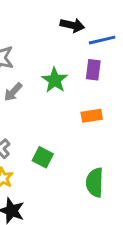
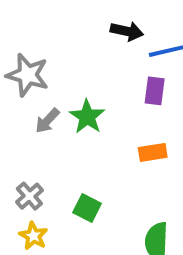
green star: (55, 80) -> (87, 117), moved

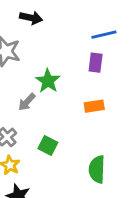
black arrow: (127, 31) -> (31, 18), moved
gray arrow: (47, 121) -> (27, 102), moved

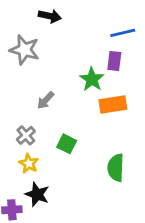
green star: (48, 81) -> (92, 79), moved
orange rectangle: (94, 106) -> (113, 105), size x1.4

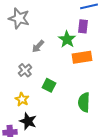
gray arrow: (46, 100) -> (38, 46), moved
gray cross: (26, 135) -> (25, 70), moved

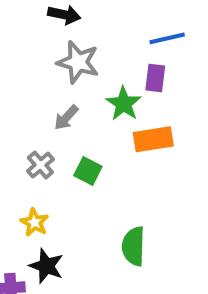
gray star: (19, 18) -> (78, 62), moved
green square: (49, 85) -> (88, 171), moved
green semicircle: (84, 102) -> (133, 246), moved

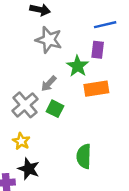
gray arrow: (66, 118) -> (49, 84), moved
gray cross: (40, 165) -> (25, 105), size x1.5

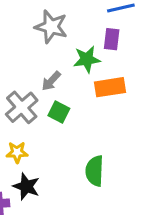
green star: (78, 66) -> (87, 59), turned 30
yellow star: (21, 141) -> (17, 152), turned -30

